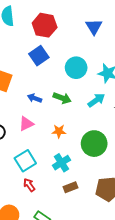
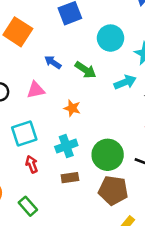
green circle: (94, 144) -> (108, 155), moved
red arrow: (29, 185) -> (32, 164), moved

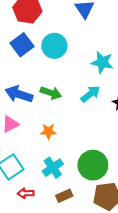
cyan circle: (111, 38) -> (54, 46), moved
blue arrow: (53, 62) -> (19, 94), size x1.6
red arrow: (32, 164) -> (26, 193), turned -56

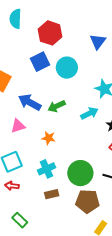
green arrow: (51, 93) -> (57, 106), turned 126
red arrow: (26, 193) -> (12, 186), moved

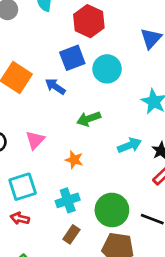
blue arrow: (30, 102) -> (55, 86), moved, size x0.7
cyan arrow: (89, 113) -> (129, 145), moved
pink triangle: (18, 126) -> (35, 140), turned -35
brown rectangle: (52, 194) -> (71, 234), turned -48

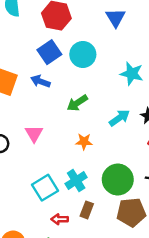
orange star: (74, 160) -> (84, 142), moved
cyan square: (23, 187) -> (45, 188), moved
red arrow: (20, 218) -> (60, 219), moved

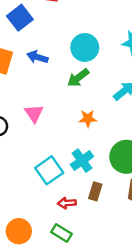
blue square: (49, 52) -> (20, 18), moved
cyan circle: (83, 54) -> (85, 47), moved

